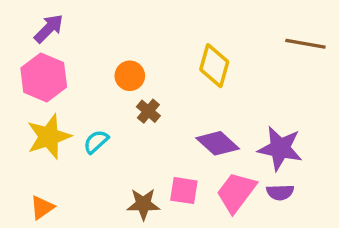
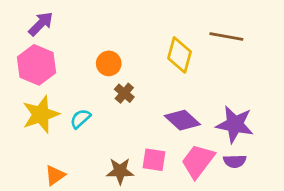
brown line: (305, 44) -> (226, 37), moved
orange triangle: (42, 207) -> (55, 175), moved

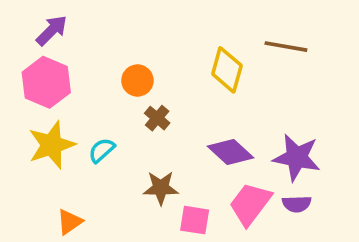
pink square: (154, 160) -> (195, 220), moved
brown star: (120, 171) -> (161, 188), moved

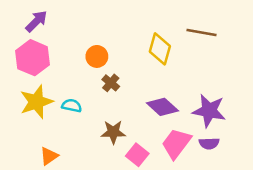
cyan semicircle: (102, 150) -> (72, 106), turned 54
pink square: (195, 220) -> (137, 155), turned 30

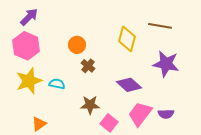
purple star: (209, 111) -> (166, 64), moved

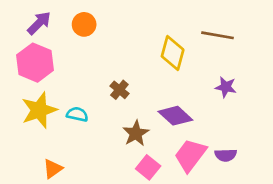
orange circle: (77, 45) -> (84, 24), moved
purple star: (166, 64) -> (226, 87), size x0.6
brown star: (90, 105) -> (136, 133), moved, turned -30

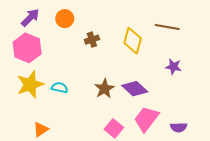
brown cross: (119, 90) -> (92, 40), moved, turned 32
brown star: (136, 133) -> (104, 89), moved
purple semicircle: (226, 155) -> (179, 127), moved

